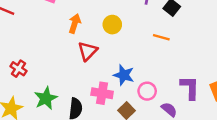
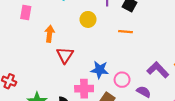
yellow circle: (112, 25) -> (88, 19), moved
purple L-shape: (190, 88) -> (158, 70), turned -35

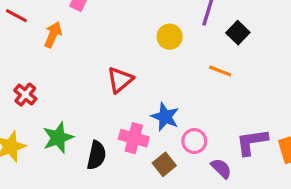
orange arrow: (50, 34) -> (53, 35), moved
purple L-shape: (158, 70) -> (252, 142), turned -70

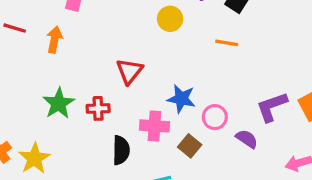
red cross: (25, 95) -> (98, 108), moved, turned -30
green star: (58, 138) -> (59, 103), moved

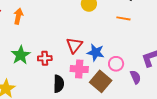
red triangle: (129, 71) -> (74, 45), moved
purple semicircle: (247, 139) -> (135, 77), turned 32
brown square: (190, 146) -> (101, 81), size x1.5

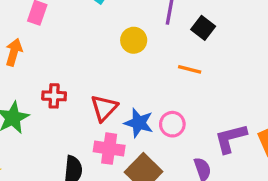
red cross: (45, 58) -> (54, 96), moved
pink circle: (116, 64) -> (172, 124), moved

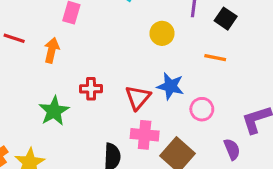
blue star: (139, 123) -> (170, 86), moved

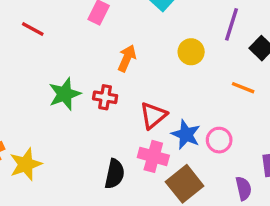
orange arrow: (52, 50) -> (127, 58), moved
blue star: (170, 86) -> (186, 135), moved
green star: (54, 111) -> (65, 94), moved

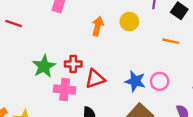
orange arrow: (127, 58) -> (98, 26), moved
red triangle: (153, 115) -> (95, 79), moved, turned 30
pink cross: (153, 156) -> (65, 90), moved

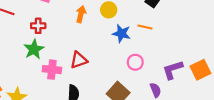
red cross: (73, 64) -> (38, 26), moved
blue star: (135, 81) -> (121, 33), moved

